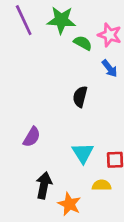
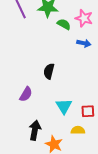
blue arrow: (110, 68) -> (84, 43), turned -40
black semicircle: (80, 97) -> (49, 71), moved

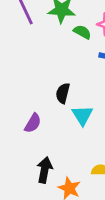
cyan triangle: (64, 106) -> (82, 115), moved

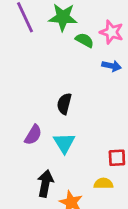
cyan triangle: (82, 115) -> (64, 143), moved

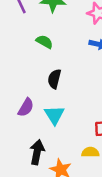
green semicircle: (85, 40) -> (44, 42), moved

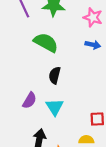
green semicircle: (44, 42) -> (46, 43), size x1.6

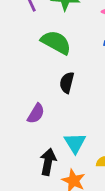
cyan triangle: (55, 107) -> (75, 143), moved

